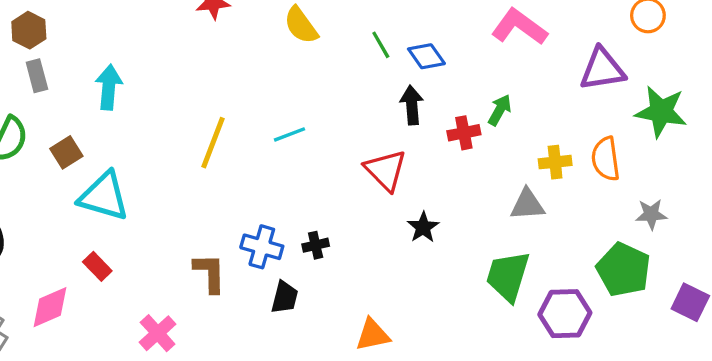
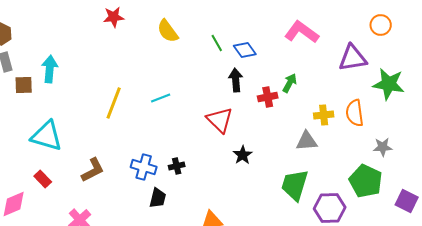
brown square: (66, 152) -> (24, 85), moved, turned 30
brown L-shape: (210, 273) -> (93, 170), moved, turned 64

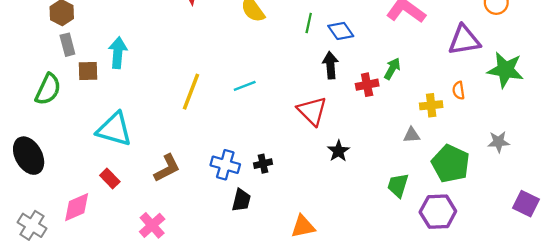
green line: (217, 43) -> (309, 23), turned 42
orange semicircle: (355, 113) -> (459, 90), moved, size x0.6
gray triangle: (307, 141) -> (412, 135), size x0.7
green pentagon: (366, 181) -> (451, 164), moved
green trapezoid: (295, 185) -> (398, 185), size x0.7

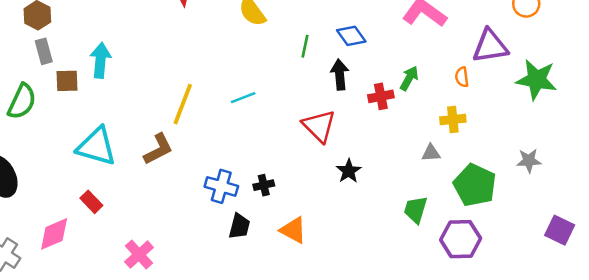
green line: (309, 23) -> (305, 46), moved
orange semicircle: (459, 90) -> (462, 77), moved
brown L-shape: (167, 168) -> (158, 149), moved
orange triangle: (303, 226) -> (293, 230), moved, turned 40

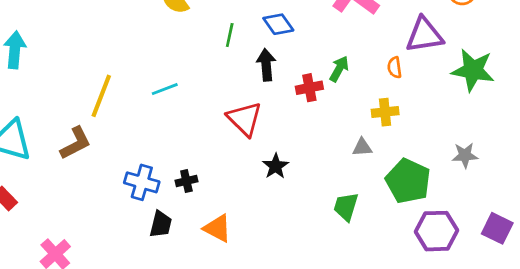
purple hexagon: (461, 239) -> (436, 231), moved

